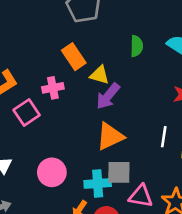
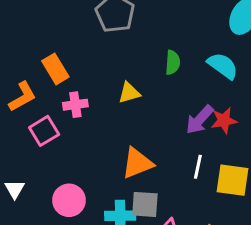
orange rectangle: (74, 57) -> (55, 69), moved
yellow triangle: (100, 75) -> (129, 93), turned -35
purple arrow: (108, 96) -> (200, 120), moved

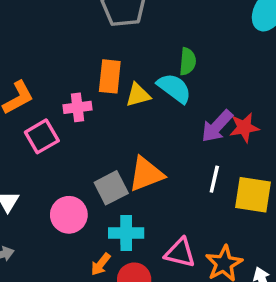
cyan semicircle: (223, 66) -> (174, 88), moved
orange rectangle: (55, 69) -> (110, 76), moved, turned 36
gray square: (145, 204) -> (111, 188), moved, turned -32

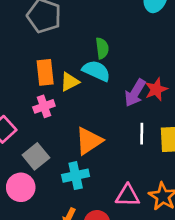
pink cross: (78, 107) -> (44, 106), moved
gray square: (111, 188) -> (36, 156), moved
pink circle: (69, 215) -> (21, 187), moved
cyan cross: (126, 233) -> (76, 176), moved

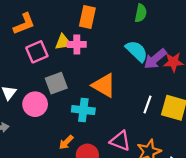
cyan semicircle: (96, 71) -> (137, 51), moved
yellow triangle: (70, 82) -> (63, 42), moved
white line: (142, 134) -> (147, 104), moved
orange triangle: (89, 141) -> (104, 85), turned 44

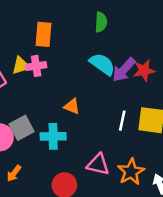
gray square: (56, 83) -> (22, 128), moved
orange triangle: (104, 85) -> (72, 106), size x0.6
orange arrow: (66, 142) -> (14, 173), moved

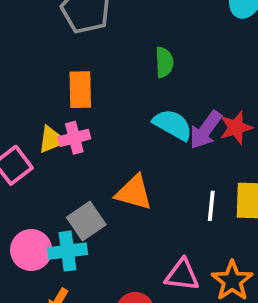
orange triangle: (72, 106) -> (134, 193), size x1.5
gray square: (22, 128) -> (86, 221), moved
cyan cross: (53, 136) -> (68, 251), moved

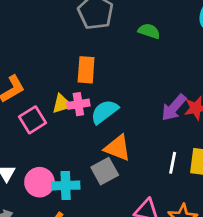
green semicircle: (164, 62) -> (149, 31), moved, turned -75
cyan semicircle: (173, 125) -> (105, 112), moved, turned -72
gray square: (86, 221) -> (105, 171), moved

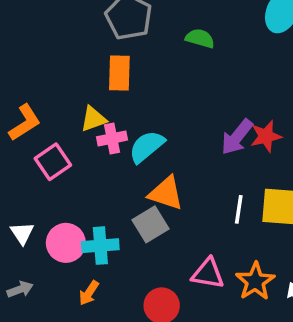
orange rectangle: (86, 70) -> (119, 73), moved
yellow triangle: (62, 104) -> (93, 119), moved

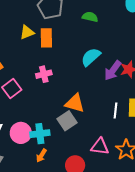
yellow triangle: (93, 119) -> (27, 32), moved
cyan semicircle: (147, 147) -> (91, 57), moved
orange arrow: (89, 293) -> (41, 156), moved

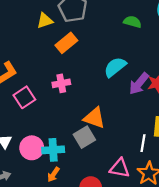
green semicircle: (90, 17) -> (132, 22), moved
yellow triangle: (27, 32) -> (45, 21), moved
orange rectangle: (46, 38) -> (66, 43), turned 48
white line: (115, 110) -> (143, 143), moved

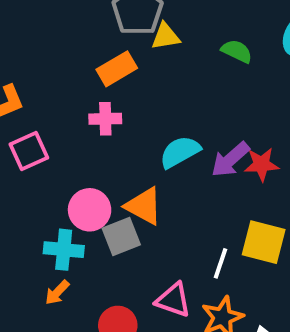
yellow triangle: (45, 21) -> (165, 36), moved
cyan semicircle: (115, 67) -> (180, 152), moved
pink cross: (61, 83) -> (105, 119), moved
pink circle: (32, 148) -> (90, 210), moved

